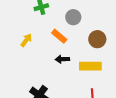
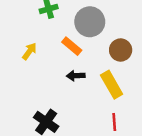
gray circle: (73, 17) -> (90, 22), size x1.5
yellow rectangle: (90, 66) -> (112, 85), turned 60

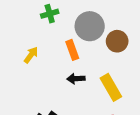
orange rectangle: (72, 46) -> (72, 50), turned 30
brown circle: (121, 50) -> (117, 41), moved

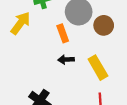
yellow arrow: (31, 55) -> (20, 23), moved, size x1.5

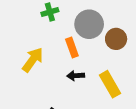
yellow arrow: (20, 23) -> (33, 60), moved

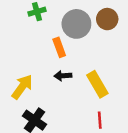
brown circle: (116, 39) -> (107, 19), moved
yellow arrow: (33, 60) -> (22, 87), moved

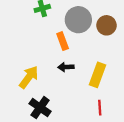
brown circle: (107, 19) -> (107, 25), moved
yellow rectangle: (97, 84) -> (97, 75), turned 50

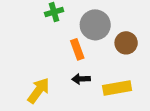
brown circle: (107, 25) -> (126, 43), moved
yellow rectangle: (97, 75) -> (117, 88), turned 60

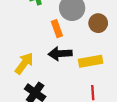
black arrow: (81, 79) -> (60, 54), size x1.5

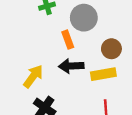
brown circle: (98, 23) -> (111, 49), moved

